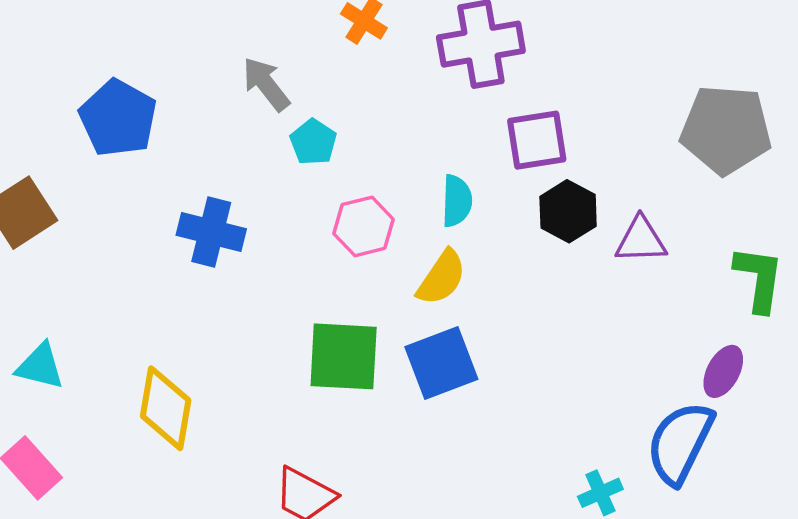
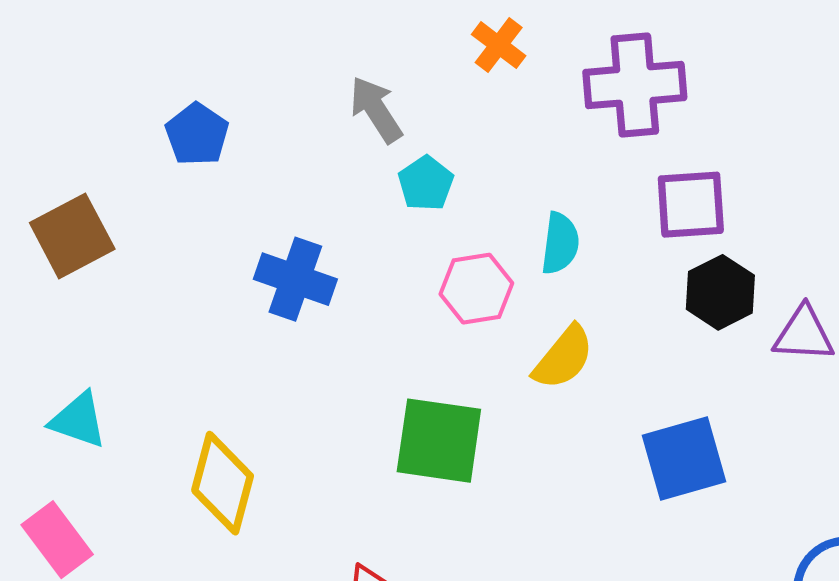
blue pentagon: (118, 118) -> (197, 134), size x0.7
cyan semicircle: (457, 201) -> (560, 243), moved
blue square: (441, 363) -> (684, 459), moved

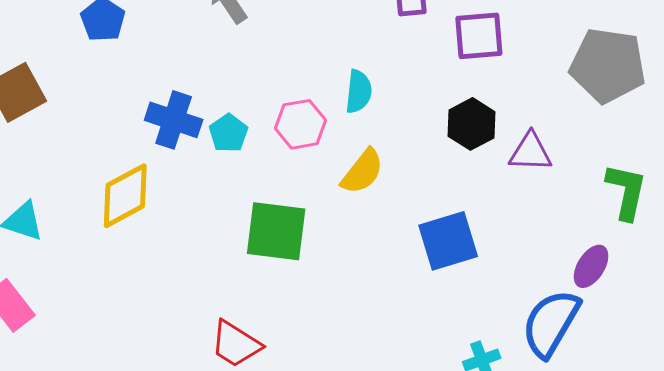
cyan pentagon: (426, 183) -> (228, 133), moved
purple square: (691, 205) -> (479, 36), moved
yellow diamond: (223, 483) -> (125, 196), moved, turned 48

